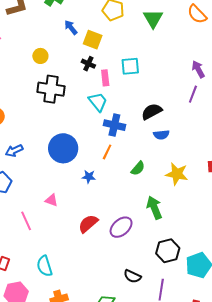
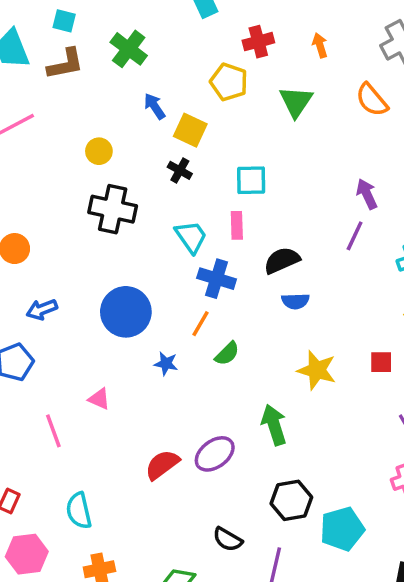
pink rectangle: (105, 78) -> (237, 225), moved
green semicircle: (138, 168) -> (227, 354), moved
red semicircle: (88, 224) -> (162, 465), moved

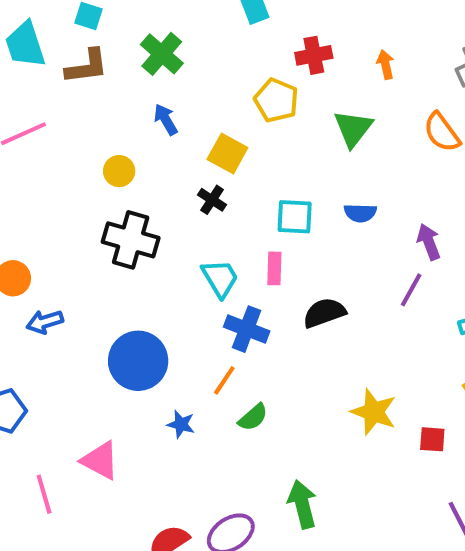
blue arrow: (155, 106) -> (166, 119), moved
blue semicircle: (295, 301) -> (360, 213), moved
blue arrow: (42, 309) -> (45, 322), moved
yellow star: (317, 370) -> (374, 412), moved
pink triangle: (99, 399) -> (100, 460), size x1.5

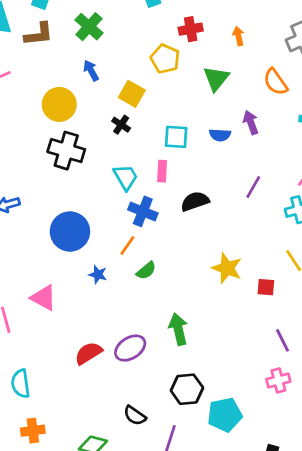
yellow circle: (119, 171) -> (59, 104), size x1.6
purple arrow: (429, 242) -> (251, 123), moved

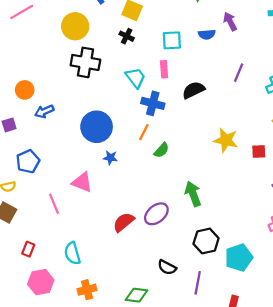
blue star: (98, 274) -> (110, 158), moved

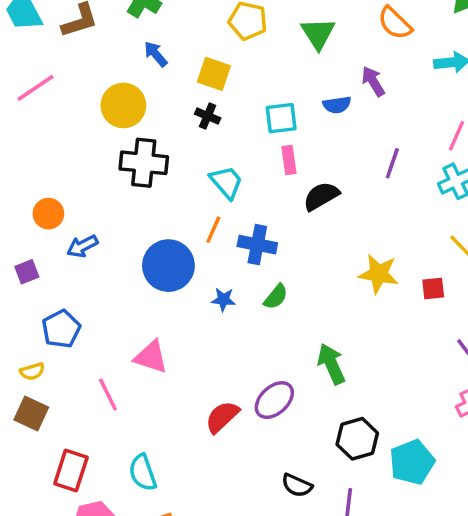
pink rectangle: (164, 69) -> (289, 160), moved
blue cross: (153, 103) -> (257, 245), moved
orange line: (144, 132) -> (213, 230), moved
blue star: (110, 158) -> (223, 300), moved
red rectangle: (28, 249) -> (71, 470), size x1.6

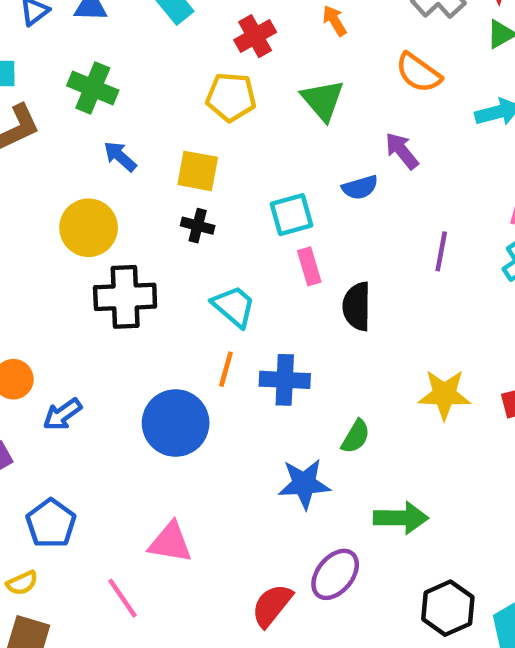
black semicircle: (321, 196) -> (357, 306), turned -51
green semicircle: (276, 297) -> (356, 437), moved
blue star: (223, 300) -> (304, 484), moved, size x1.6
green arrow: (331, 364) -> (401, 518), turned 123

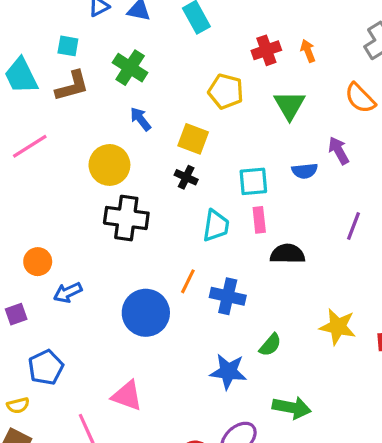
red cross: (255, 36) -> (266, 50), moved
cyan trapezoid: (234, 306) -> (216, 226), moved, turned 48
black semicircle: (357, 306) -> (288, 254), turned 80

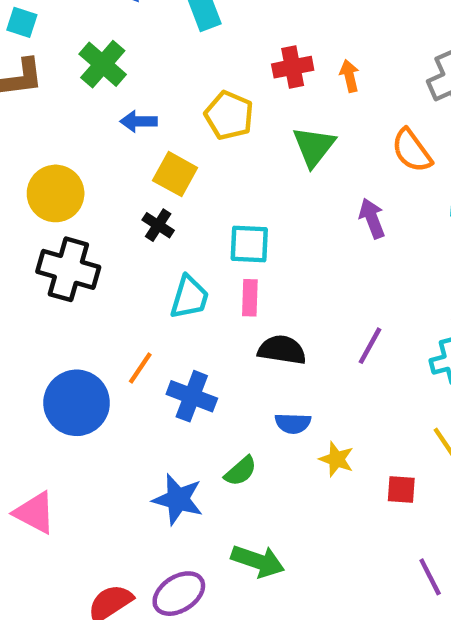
blue arrow: (141, 119) -> (139, 121), moved, turned -60
blue semicircle: (305, 171) -> (293, 423), moved
purple line: (354, 226) -> (370, 346), moved
yellow star: (338, 327) -> (337, 459), size x0.7

